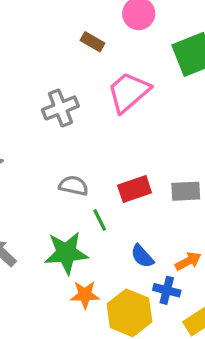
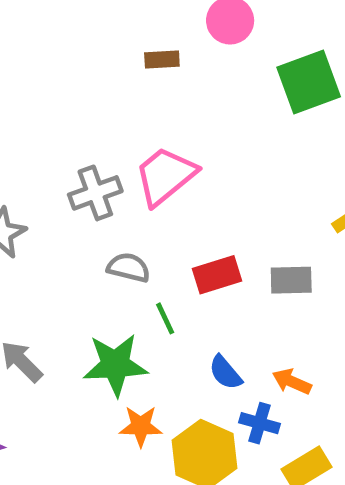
brown rectangle: (93, 42) -> (162, 59), turned -35
pink trapezoid: (129, 92) -> (165, 176), moved
gray cross: (60, 108) -> (95, 193), moved
orange arrow: (188, 261) -> (292, 382), turned -130

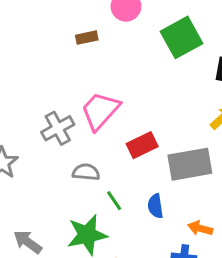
red rectangle: (217, 275) -> (142, 145), moved
gray rectangle: (291, 280) -> (190, 164), size x1.6
blue semicircle: (225, 373) -> (155, 206), moved, turned 40

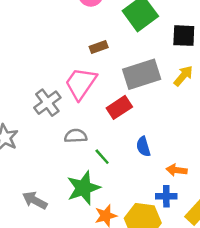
brown rectangle: (87, 38) -> (99, 47), moved
gray rectangle: (190, 164) -> (142, 74), moved
blue semicircle: (155, 206) -> (143, 147), moved

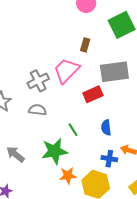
brown rectangle: (99, 47) -> (85, 45), turned -64
gray semicircle: (76, 136) -> (37, 110), moved
blue cross: (166, 196) -> (109, 159), moved

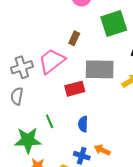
gray semicircle: (37, 110) -> (17, 96), turned -96

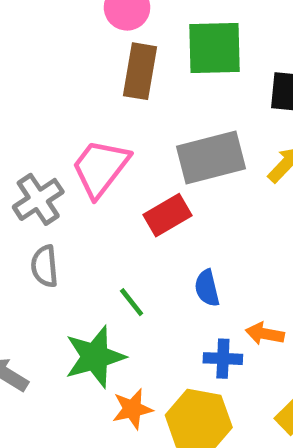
green square: (114, 23) -> (215, 48), turned 32
brown rectangle: (74, 38) -> (140, 71), moved, size x1.6

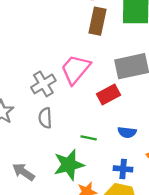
blue semicircle: (207, 288) -> (127, 132), turned -72
green line: (132, 302) -> (89, 138), turned -42
blue cross: (223, 359) -> (123, 169), moved

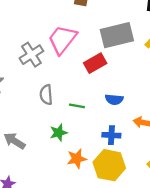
gray semicircle: (45, 118) -> (46, 95), moved
green star: (69, 165) -> (58, 133), size x0.6

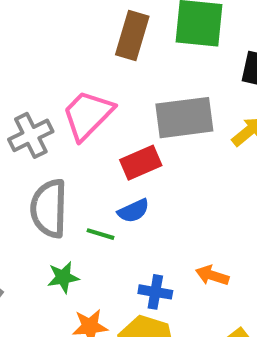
gray semicircle: (46, 95) -> (49, 208), size x1.6
blue semicircle: (114, 99) -> (133, 211), moved, turned -36

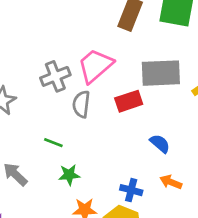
gray semicircle: (49, 208) -> (81, 104), moved, size x0.7
blue semicircle: (133, 211) -> (160, 143), moved, turned -120
green line: (101, 234) -> (53, 143), moved

